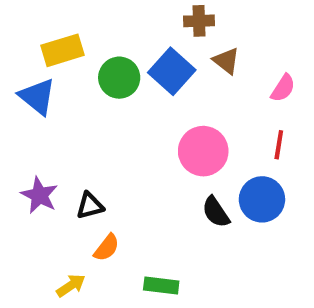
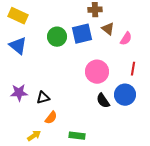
yellow rectangle: (63, 50) -> (18, 16), moved, turned 42
blue square: (172, 71) -> (82, 34), turned 35
pink semicircle: (283, 88) -> (126, 39), moved
purple star: (39, 195) -> (19, 93), turned -30

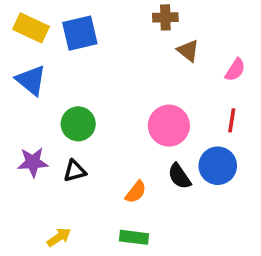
blue square: (82, 34) -> (80, 33), moved
green circle: (57, 37) -> (78, 124), moved
pink semicircle: (126, 39) -> (235, 70), moved
orange semicircle: (51, 118) -> (136, 192), moved

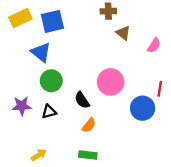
yellow rectangle: (31, 28) -> (20, 18), turned -50
blue triangle: (31, 80) -> (41, 52), moved
red line: (232, 120) -> (160, 89), moved
black semicircle: (179, 176) -> (82, 100), moved

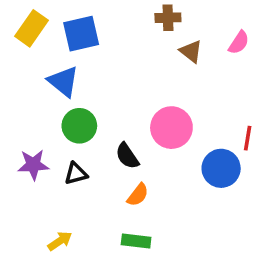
yellow rectangle: (20, 18) -> (32, 28), turned -30
pink semicircle: (154, 45) -> (239, 43), moved

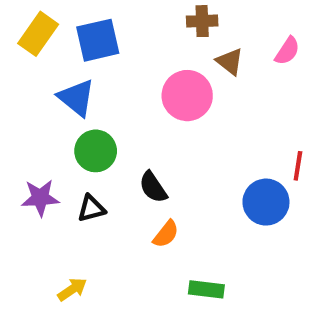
pink circle: (171, 128) -> (187, 96), moved
green rectangle: (136, 241) -> (206, 289), moved

